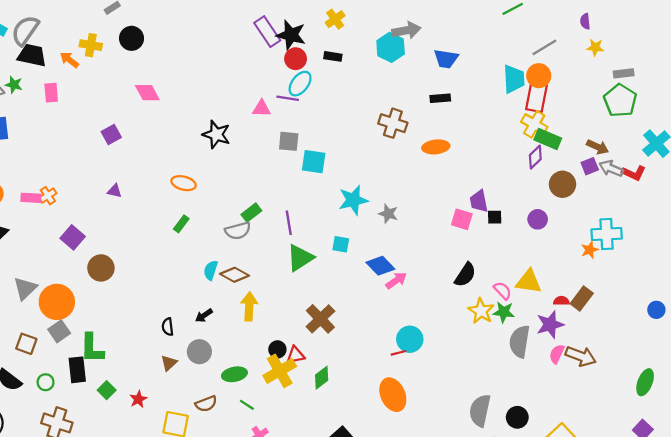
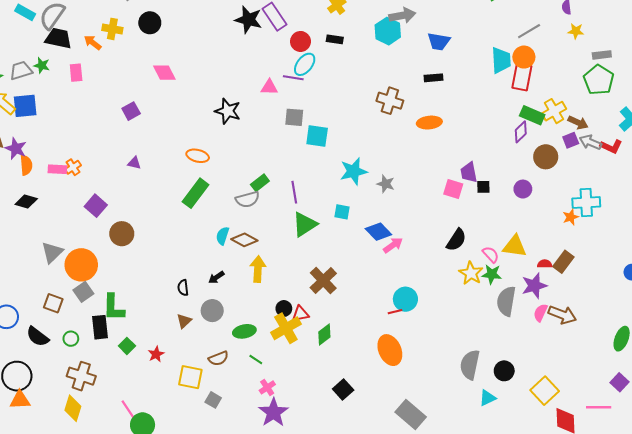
black star: (291, 35) -> (249, 20), moved
yellow cross: (534, 124) -> (554, 111), moved, turned 30
green rectangle: (181, 224) -> (196, 193), size x1.8

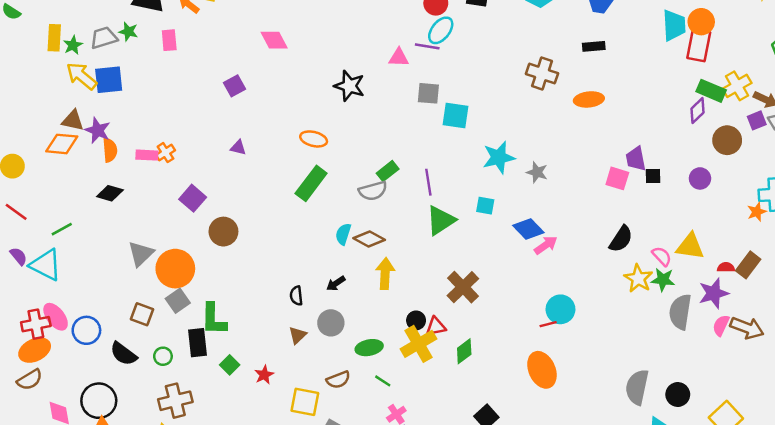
brown cross: (81, 376) -> (175, 401), turned -32

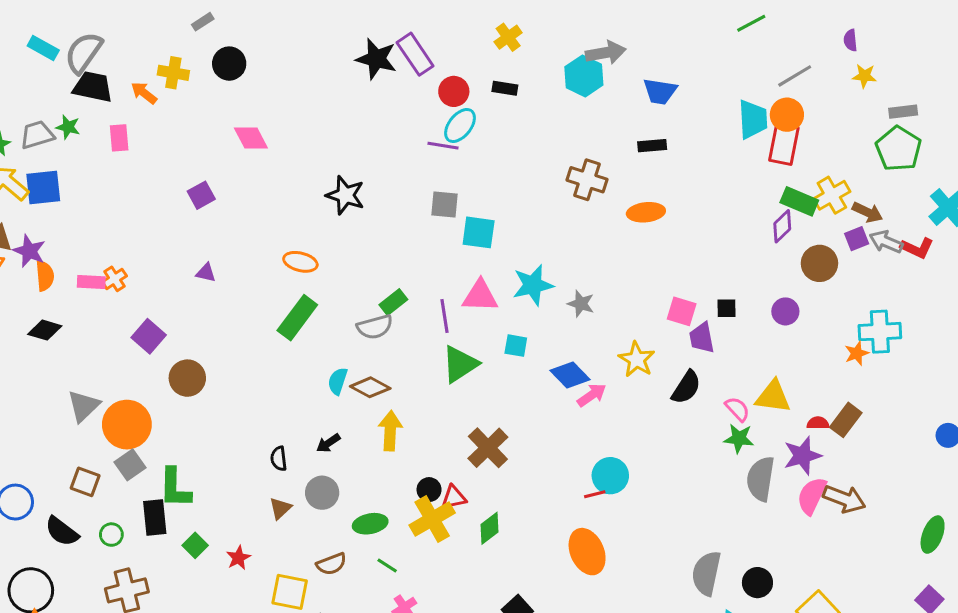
pink triangle: (399, 57) -> (480, 296), moved, size x1.4
purple trapezoid: (636, 159) -> (702, 338), moved
yellow star: (638, 278) -> (637, 359), moved
pink semicircle: (721, 325) -> (812, 496), size x1.4

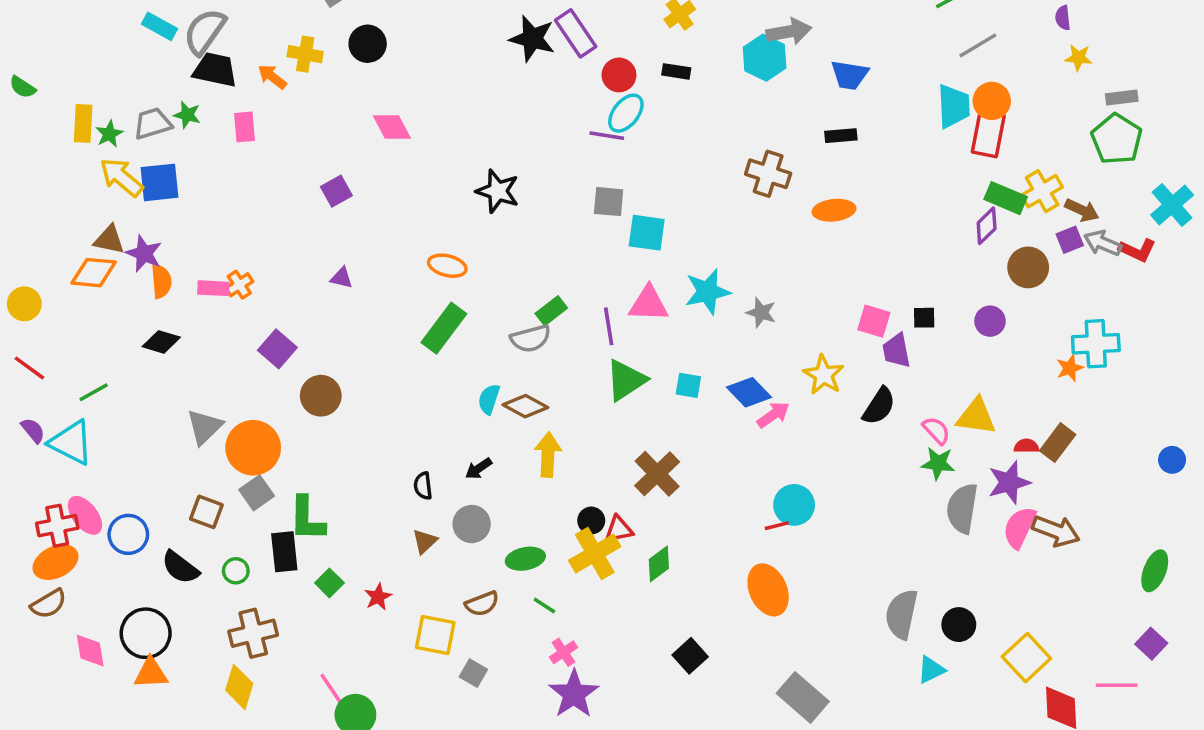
gray line: (795, 76) -> (978, 45), moved
cyan square: (516, 346) -> (688, 385), moved

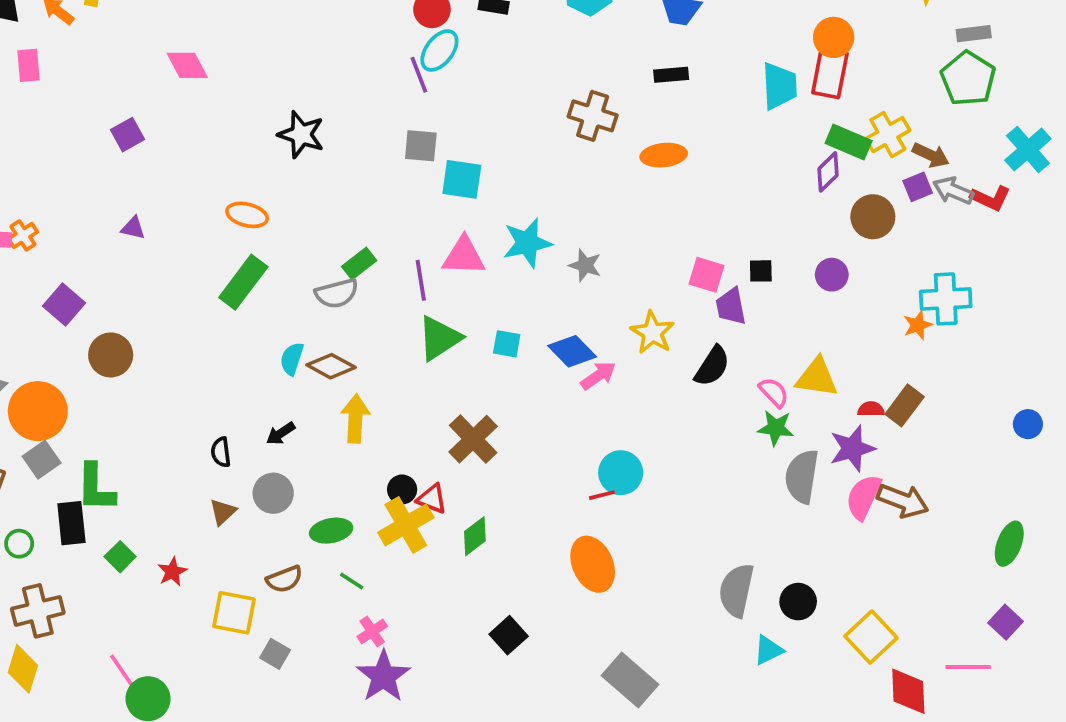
cyan trapezoid: (954, 106) -> (779, 86), moved
purple line: (607, 136) -> (419, 75), turned 60
red triangle: (619, 529) -> (432, 499), turned 32

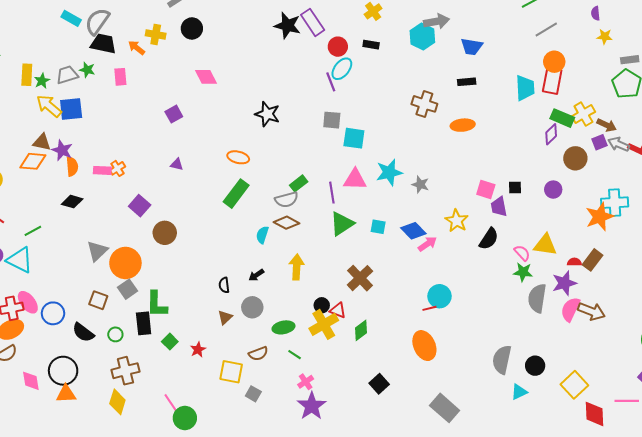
orange star: (918, 325) -> (600, 217), size x1.8
brown diamond: (331, 366) -> (287, 223), moved

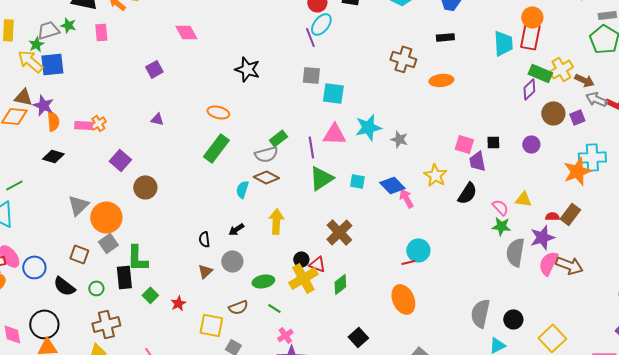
green star: (42, 81) -> (36, 44), moved
purple square: (600, 142) -> (577, 117), moved
pink arrow: (427, 244) -> (406, 198), turned -84
yellow triangle: (545, 245) -> (523, 199), size x0.7

